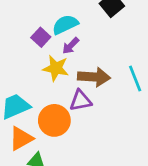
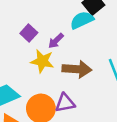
cyan semicircle: (65, 25) -> (82, 20), moved
purple triangle: (81, 101) -> (65, 103), moved

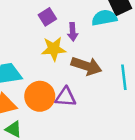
purple arrow: (56, 41) -> (73, 32), turned -63
yellow star: (42, 61) -> (54, 49), turned -30

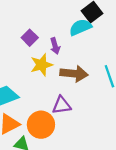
orange circle: (40, 96) -> (41, 125), moved

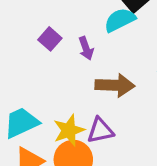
yellow star: (41, 65) -> (69, 130), moved

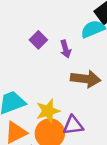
purple triangle: (100, 130) -> (73, 125), moved

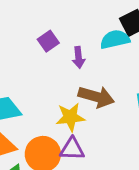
yellow star: (48, 111) -> (70, 117), moved

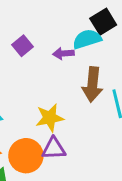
purple arrow: (79, 57) -> (63, 53), moved, turned 96
brown arrow: (96, 97) -> (92, 85), moved, turned 84

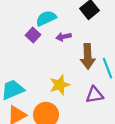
cyan semicircle: (87, 39) -> (46, 18), moved
purple triangle: (54, 149) -> (95, 95), moved

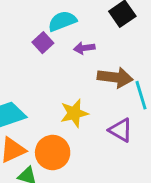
brown arrow: (88, 56) -> (115, 77), turned -85
purple triangle: (95, 95) -> (121, 130), turned 36

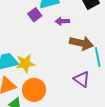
yellow star: (74, 113) -> (25, 63), moved

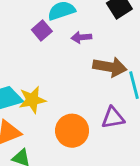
purple triangle: (82, 79) -> (113, 118), turned -42
orange circle: (34, 90) -> (72, 131), moved

